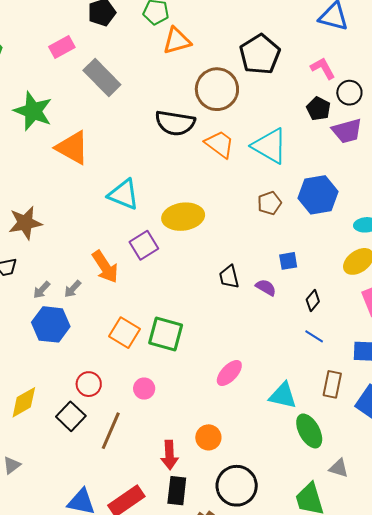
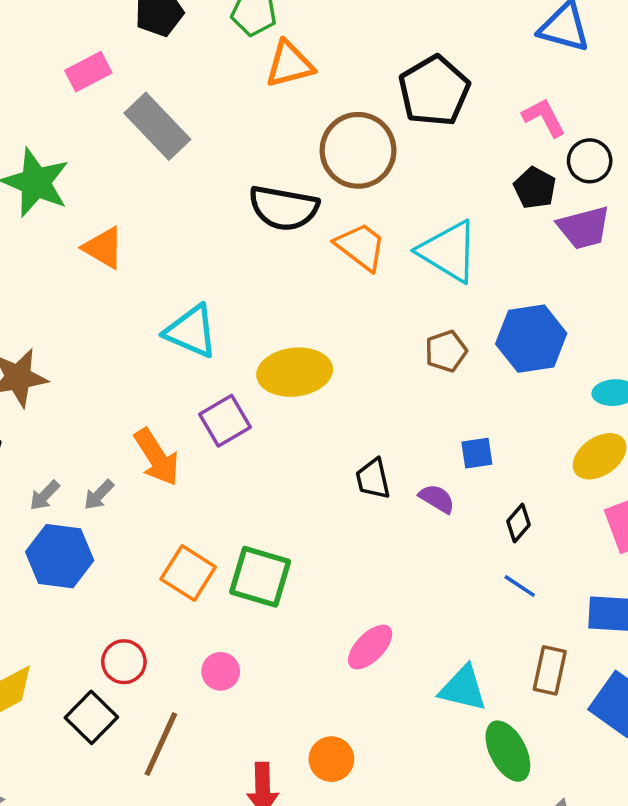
orange triangle: (72, 148) -> (103, 248), size x0.7

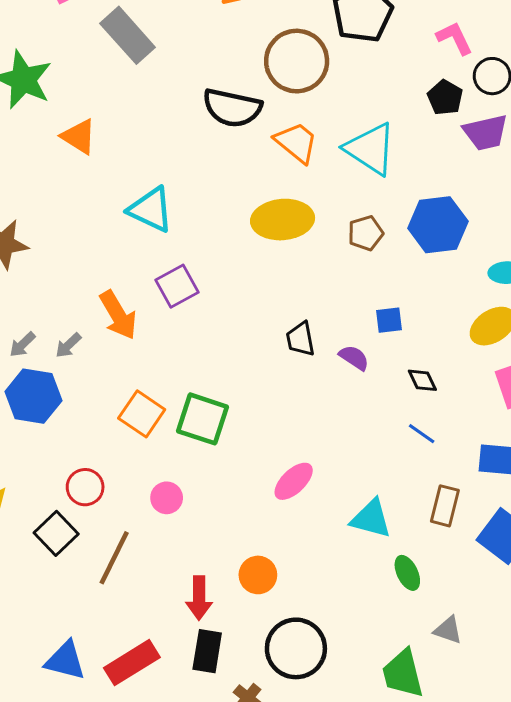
yellow ellipse: (295, 372) -> (283, 220), moved
black diamond: (519, 523) -> (422, 380), turned -68
green ellipse: (508, 751) -> (407, 573), size x0.7

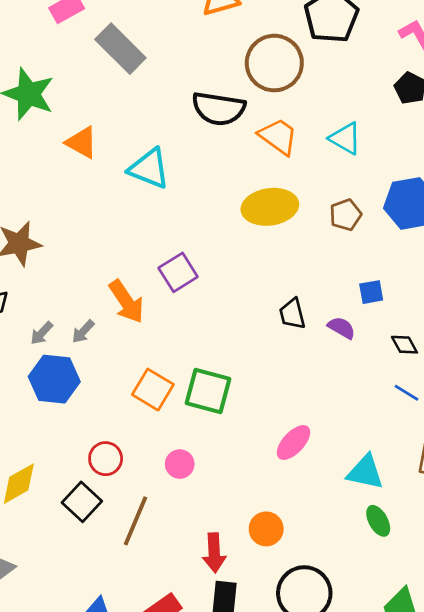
cyan triangle: (370, 149) -> (345, 138), size x0.7
cyan triangle: (151, 210) -> (149, 169), moved
green ellipse: (407, 573) -> (378, 521), moved

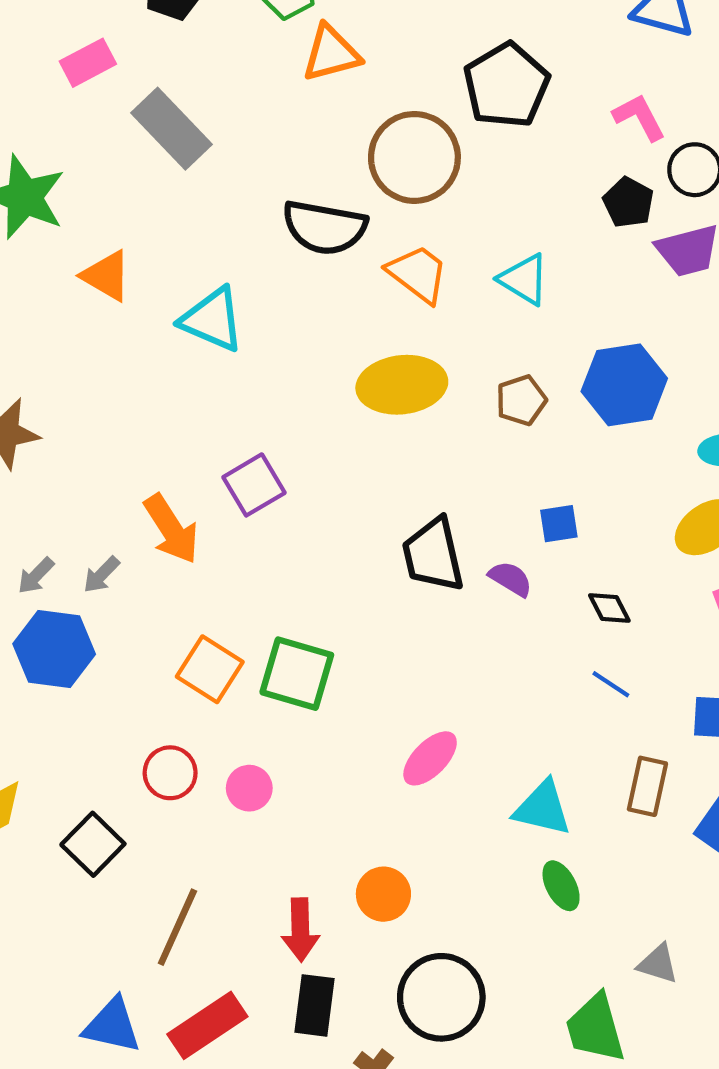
black trapezoid: (292, 314) -> (433, 555), size x1.5
red circle: (106, 459) -> (170, 773), moved
brown line: (135, 521) -> (177, 927), moved

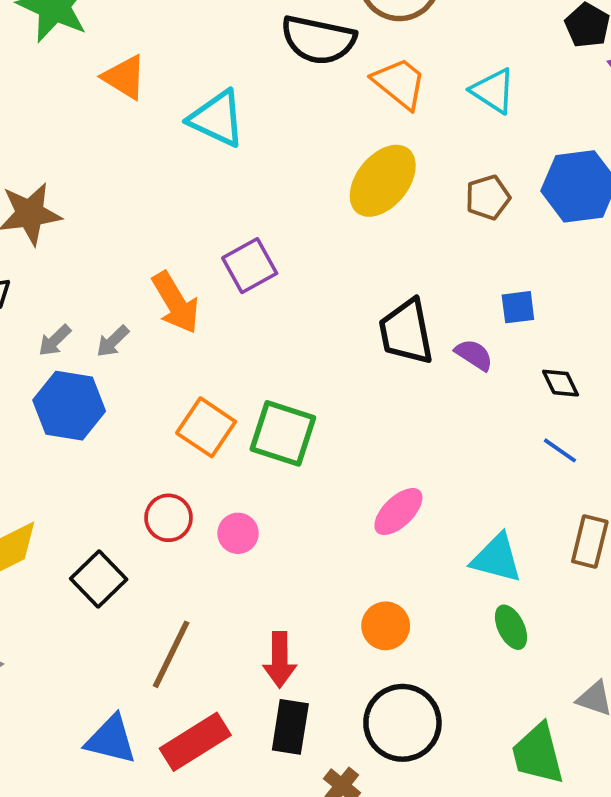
yellow ellipse: (402, 385) -> (383, 181), turned -46
orange circle: (383, 894) -> (386, 626), moved

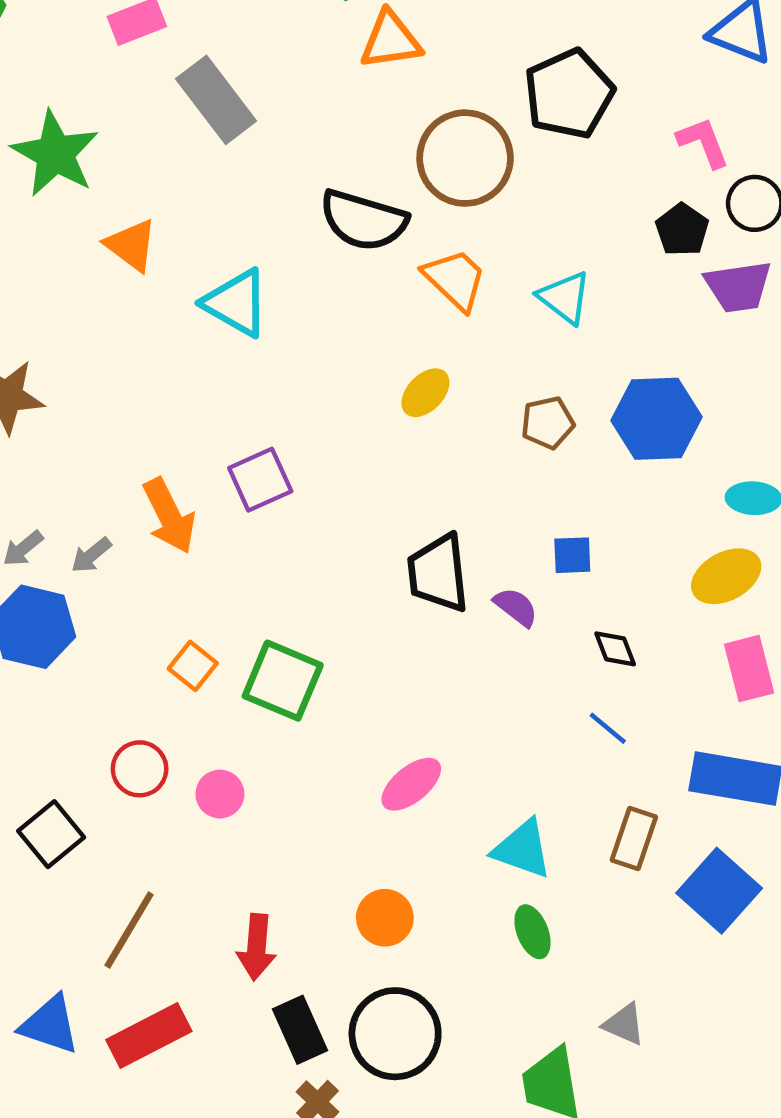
yellow ellipse: (383, 181) -> (425, 393), size x0.6
orange square: (206, 427) -> (193, 666), size x0.7
black rectangle: (290, 727) -> (300, 1030), moved, turned -38

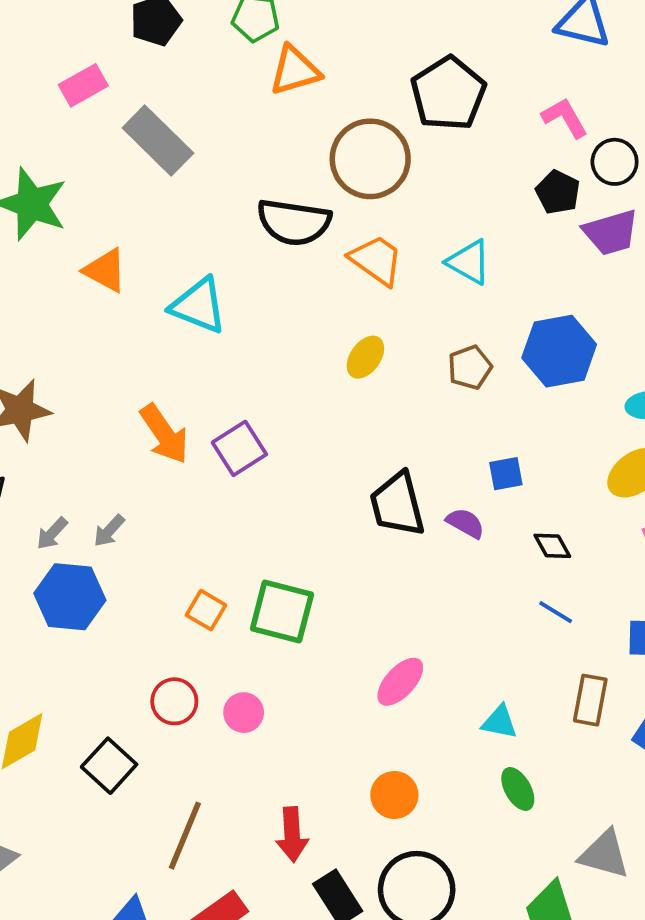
orange arrow: (169, 516) -> (164, 434), moved
cyan triangle: (522, 849) -> (500, 722), size x0.7
gray triangle: (624, 1024) -> (604, 854), size x1.4

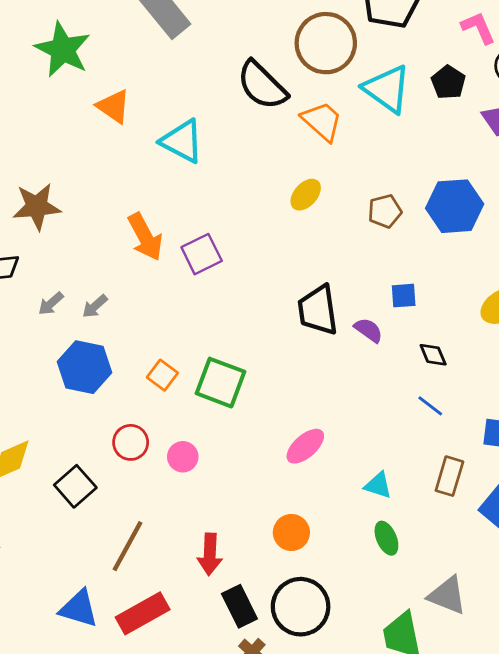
black pentagon: (558, 192) -> (448, 82), moved
black semicircle: (294, 222) -> (262, 85), turned 30
cyan triangle: (469, 262) -> (387, 89), moved, size x1.4
blue hexagon: (70, 597) -> (85, 367), moved

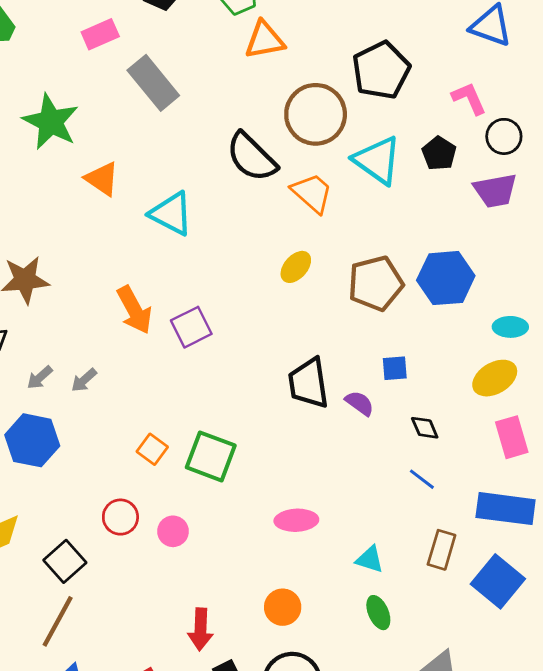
brown pentagon: (385, 211) -> (376, 283), size x1.6
blue hexagon: (85, 367) -> (32, 440), moved
pink ellipse: (305, 446) -> (296, 520), turned 39
brown line: (128, 546) -> (58, 621), moved

